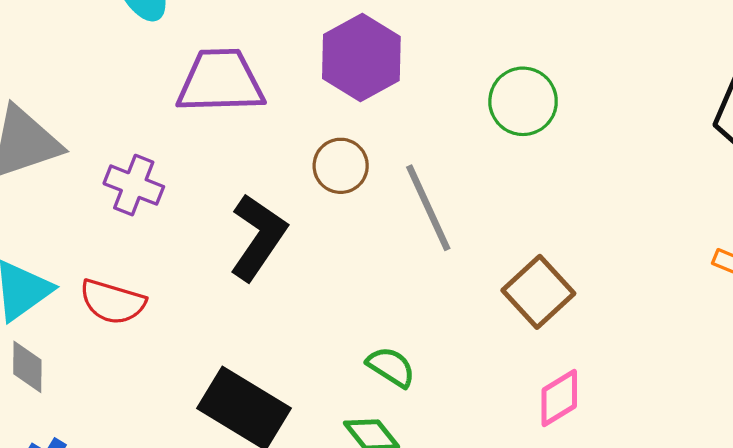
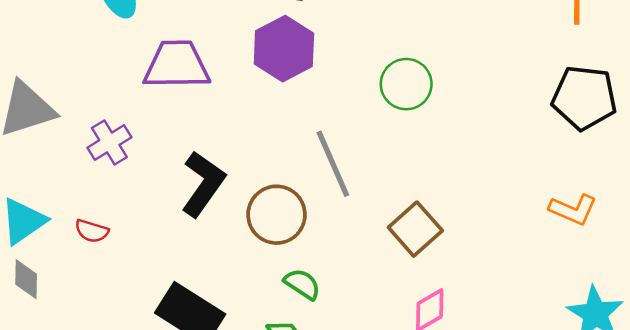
brown circle: (341, 166) -> (276, 215), moved, size x1.4
purple cross: (134, 185) -> (109, 143), turned 36
red semicircle: (113, 302) -> (92, 231), size x0.7

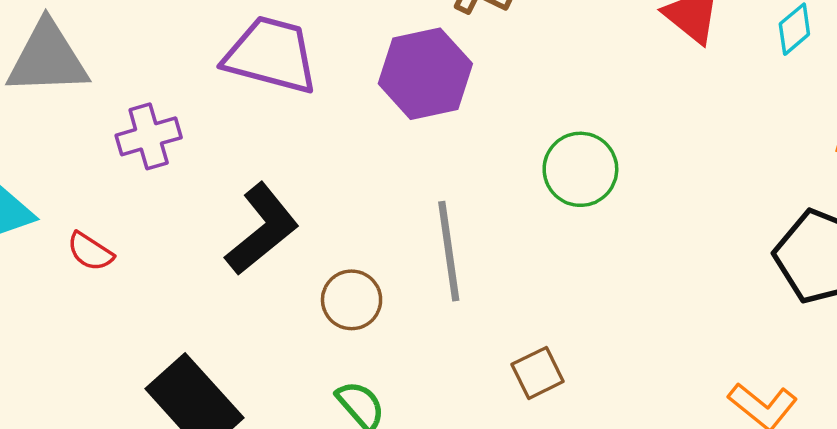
brown circle: (276, 215) -> (352, 300), size x0.7
brown square: (415, 229) -> (538, 373), size x0.7

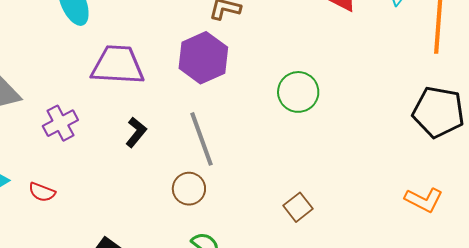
black L-shape: (262, 229) -> (136, 132), moved, size x0.6
gray line: (449, 251) -> (201, 139), moved

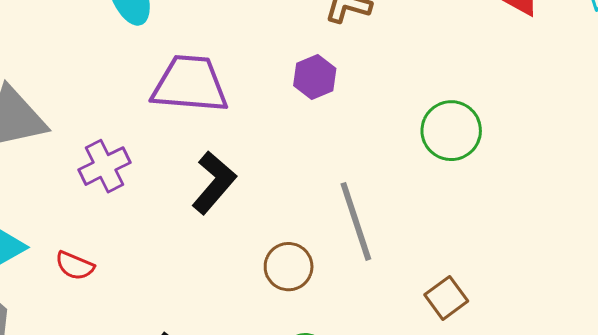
purple hexagon: (203, 58) -> (315, 77), size x0.6
black L-shape: (136, 132) -> (214, 183), size x1.4
gray line: (201, 139) -> (356, 221), moved

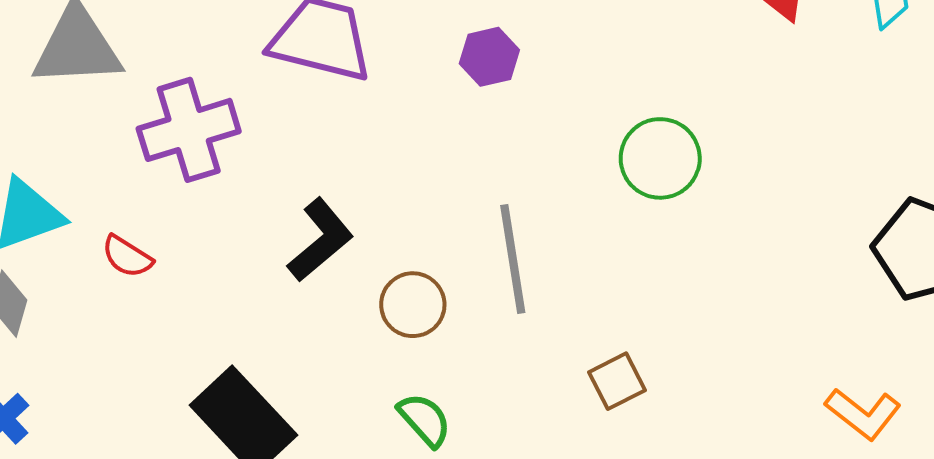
purple cross: (104, 166) -> (189, 130), size x1.4
black L-shape: (214, 183) -> (320, 240), moved

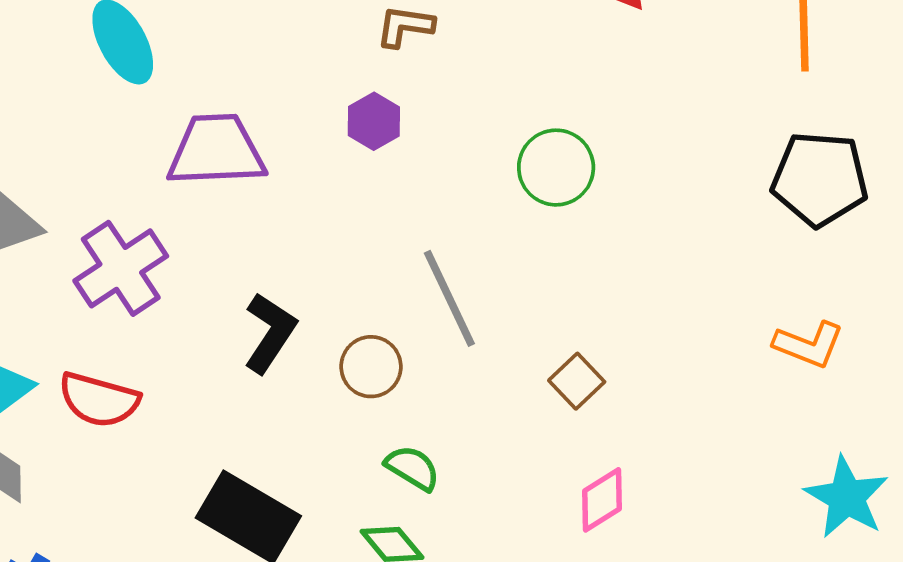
red semicircle: (127, 257) -> (99, 400), size x1.6

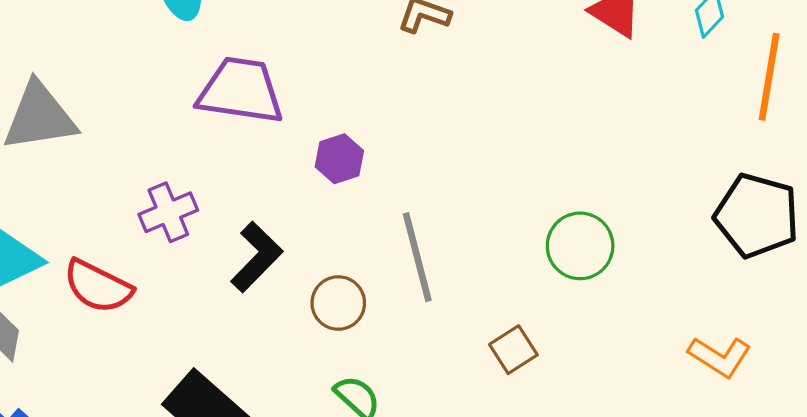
purple hexagon: (374, 121) -> (339, 159), moved
green circle: (556, 168) -> (580, 246), moved
purple cross: (121, 268) -> (168, 212), moved, size x0.7

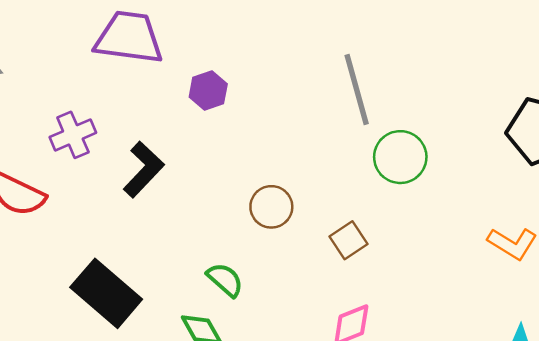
gray line: (417, 257) -> (357, 89), moved
brown circle: (338, 303) -> (271, 207), moved

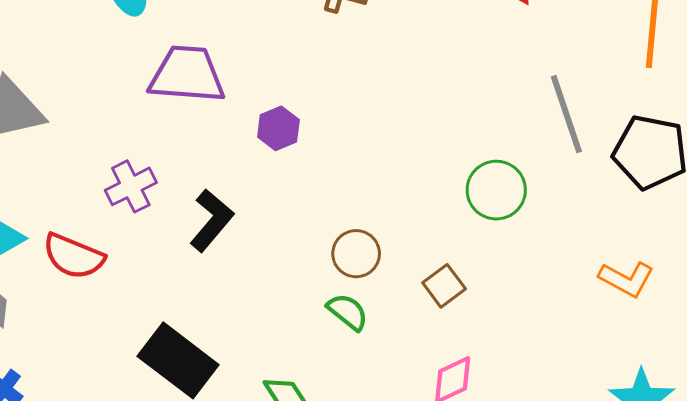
gray line: (357, 89) -> (566, 114), moved
green semicircle: (225, 280) -> (348, 312), moved

